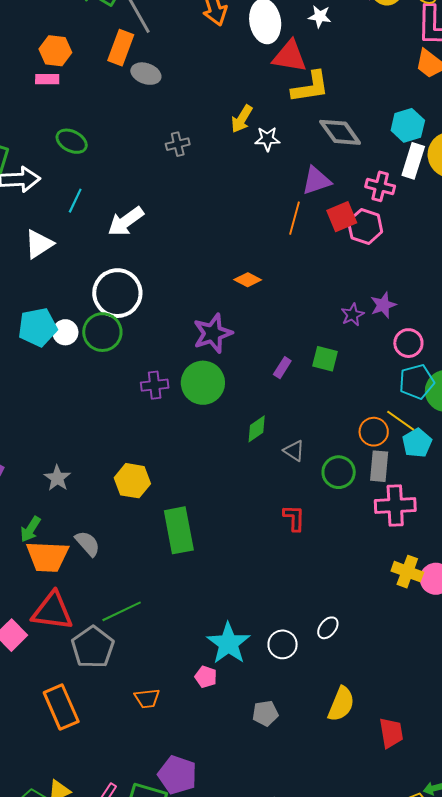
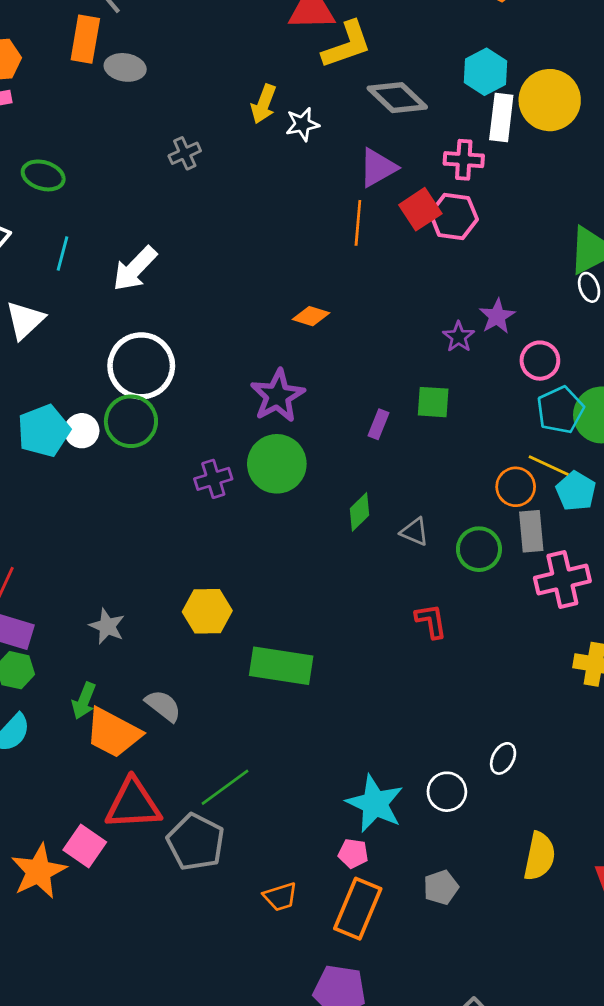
green rectangle: (179, 530) -> (281, 666), turned -60
orange trapezoid: (47, 557) -> (113, 733), turned 36
orange rectangle: (61, 707) -> (358, 909), moved, turned 57

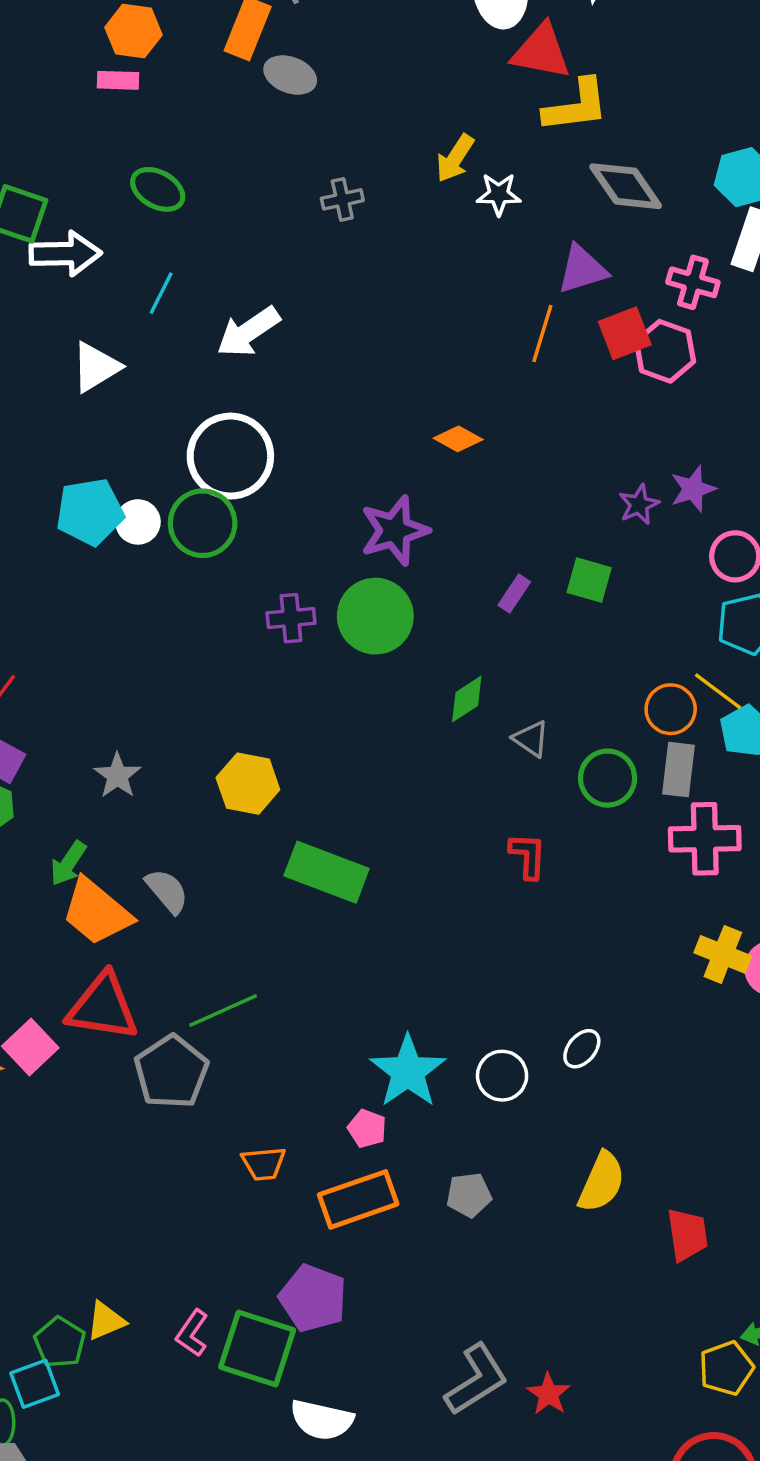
orange rectangle: (358, 909) -> (358, 1199), turned 36

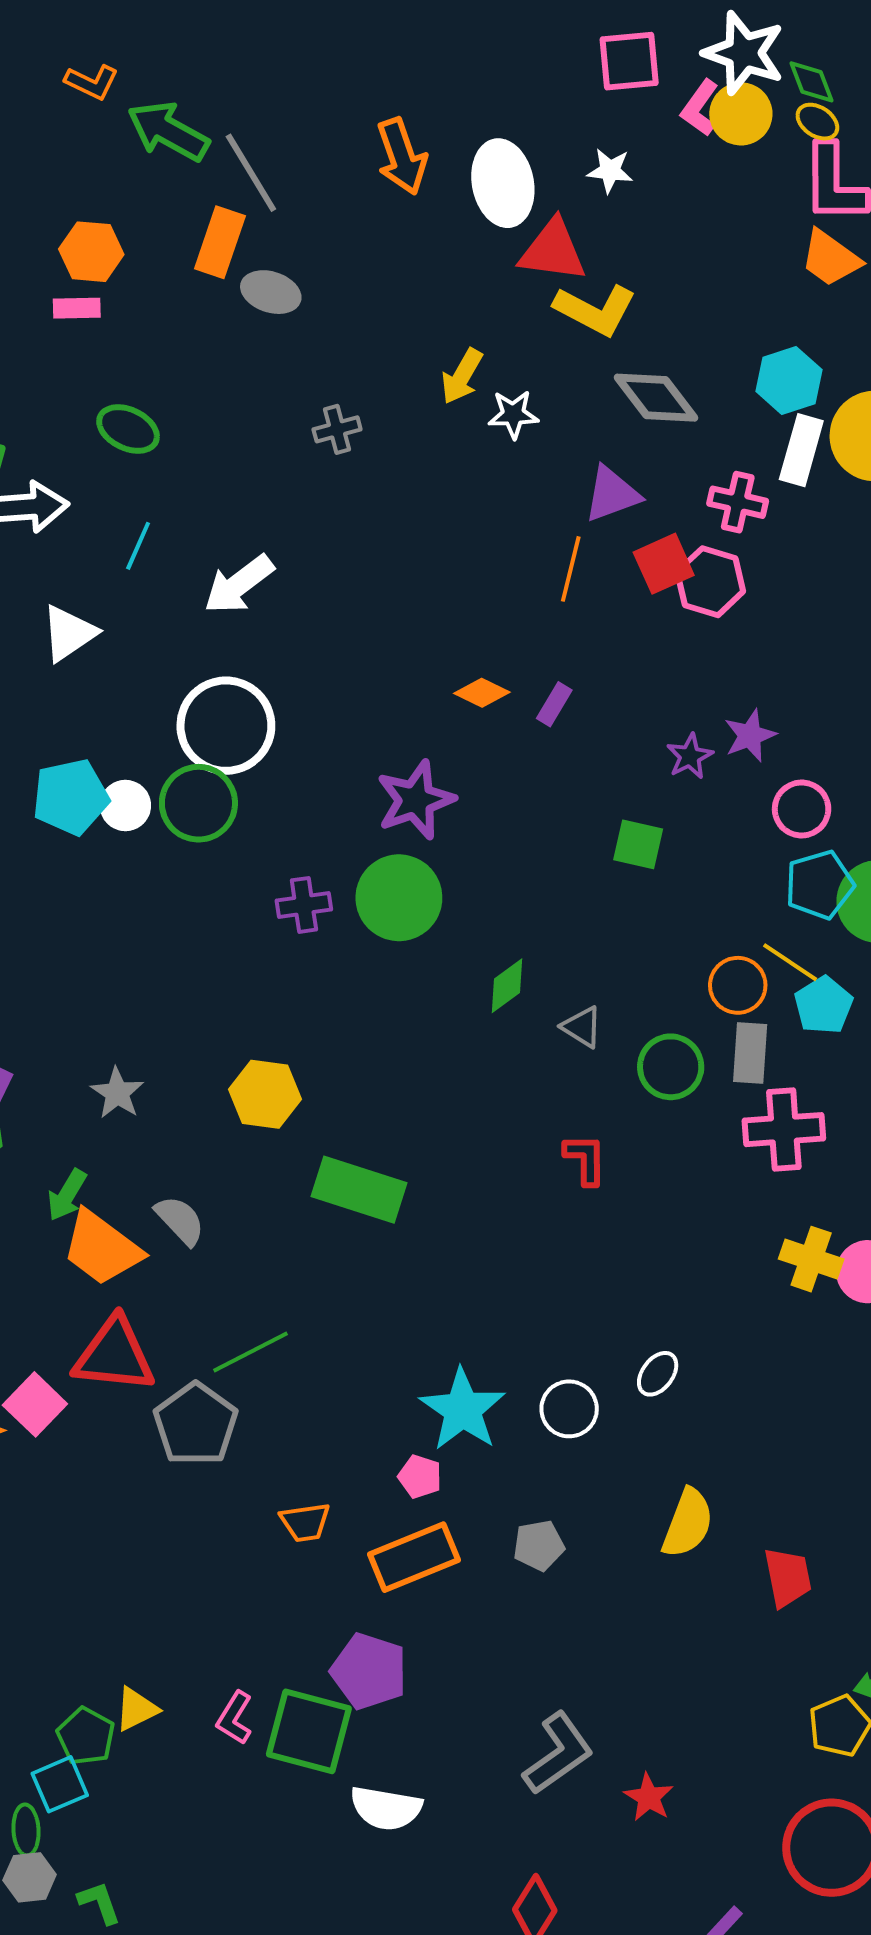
yellow L-shape: (576, 106) -> (595, 310), turned 38
purple rectangle: (514, 593) -> (554, 704), moved
red star: (549, 1394) -> (649, 1797), moved

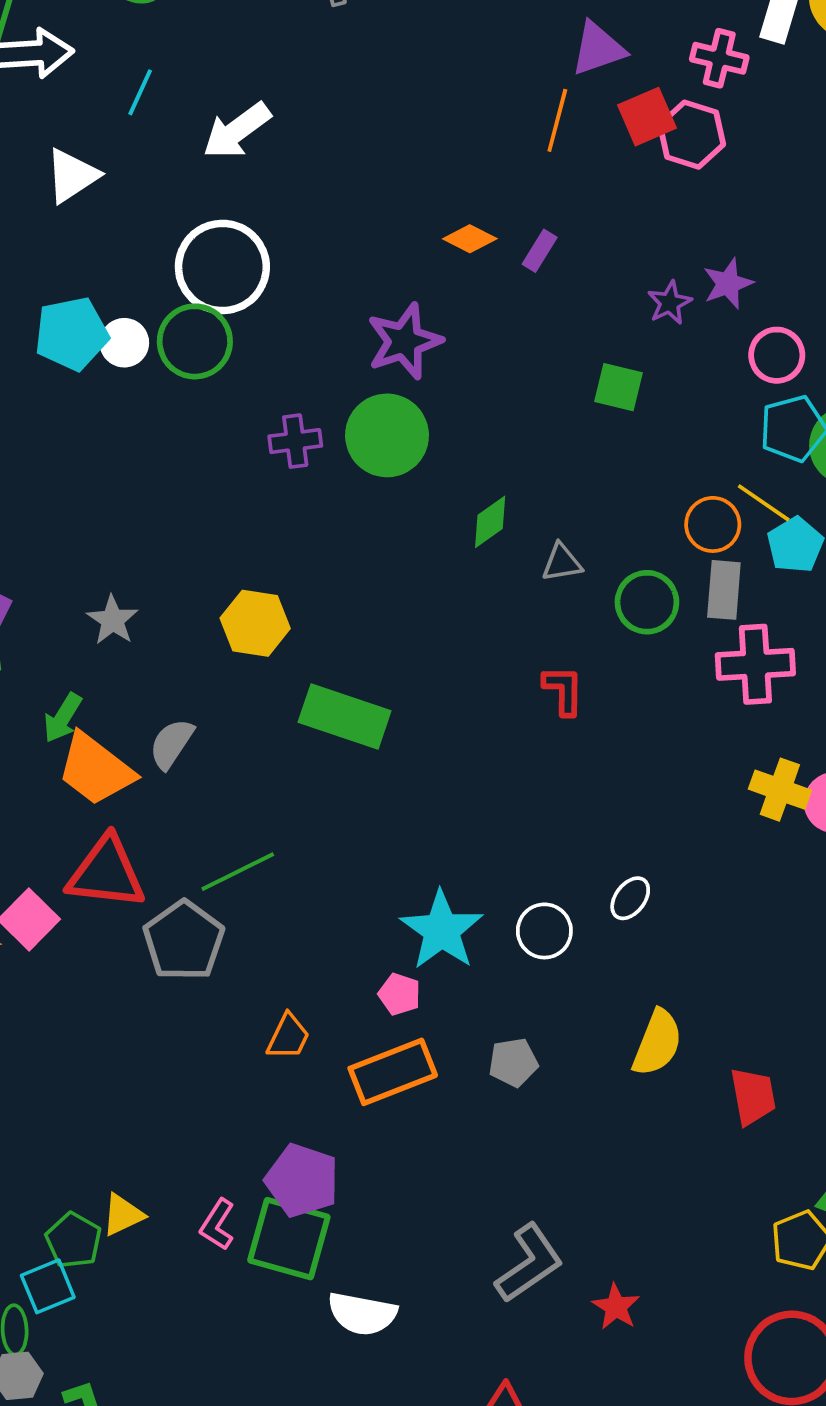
gray triangle: (582, 1027) -> (562, 563), turned -42
gray semicircle: (180, 1220) -> (171, 744), turned -104
orange trapezoid: (305, 1522) -> (288, 1037), turned -57
purple pentagon: (369, 1671) -> (302, 1180), moved

